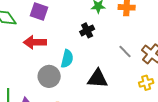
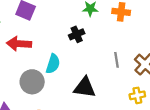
gray line: (125, 52) -> (116, 60), turned 32

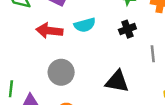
black cross: (77, 34) -> (127, 29), moved
cyan semicircle: (53, 64) -> (85, 25), moved, turned 54

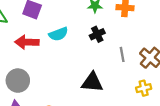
gray circle: (61, 72) -> (18, 81), moved

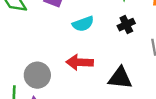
red arrow: (27, 42) -> (80, 62), moved

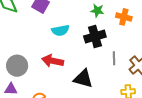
black cross: (126, 25) -> (95, 36), size x1.5

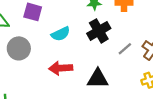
gray line: (114, 58) -> (125, 49), turned 64
gray circle: (17, 66) -> (19, 48), moved

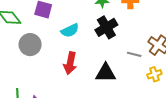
gray line: (125, 49) -> (134, 54), moved, turned 56
red arrow: (61, 68) -> (70, 63), turned -75

